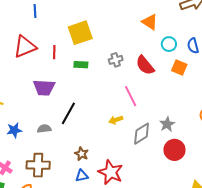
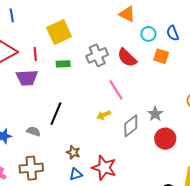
gray cross: (116, 60) -> (97, 55), size x1.5
purple trapezoid: (44, 88) -> (27, 78), moved
gray semicircle: (44, 129) -> (33, 131), turned 32

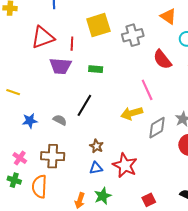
gray cross: (97, 55) -> (133, 35), moved
green rectangle: (63, 64) -> (96, 69), moved
yellow arrow: (104, 115) -> (132, 113), size x1.5

